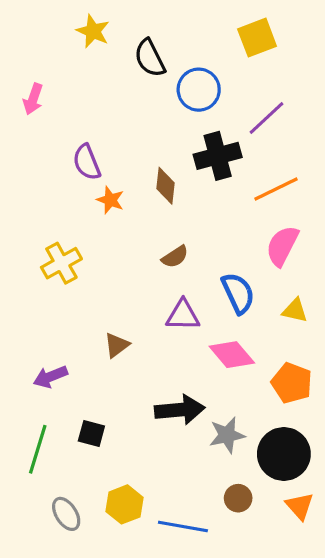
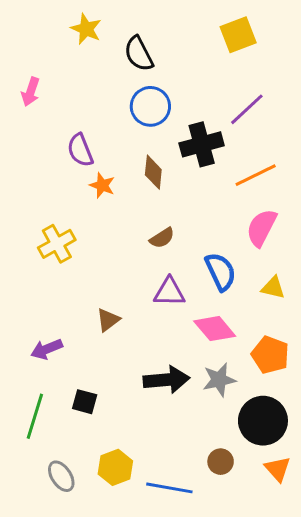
blue circle: (199, 90) -> (150, 106), moved
gray star: (227, 435) -> (219, 380), moved

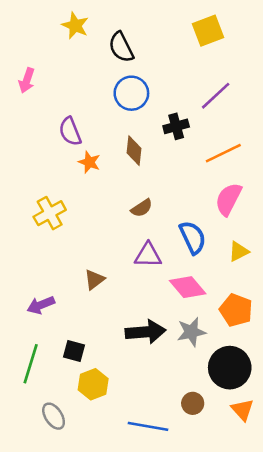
black cross: (202, 144) -> (176, 126), size x0.7
yellow triangle: (273, 288) -> (239, 251), turned -40
yellow hexagon: (115, 467) -> (93, 384), moved

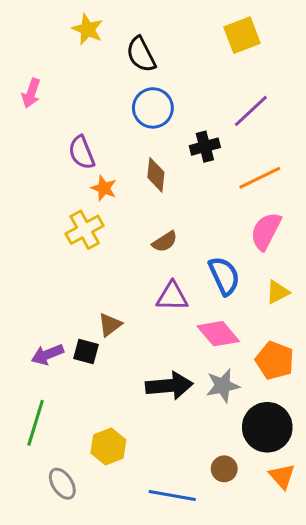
yellow cross: (50, 213) -> (85, 230), moved
black square: (74, 351) -> (86, 352), moved

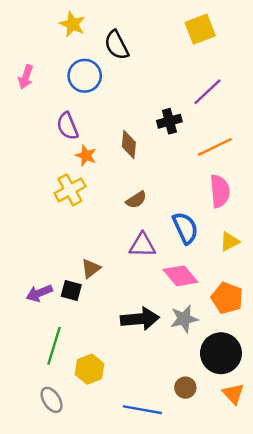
blue circle: (153, 108) -> (85, 76), moved
pink semicircle: (266, 231) -> (220, 191), turned 148
green line: (36, 423) -> (54, 346), moved

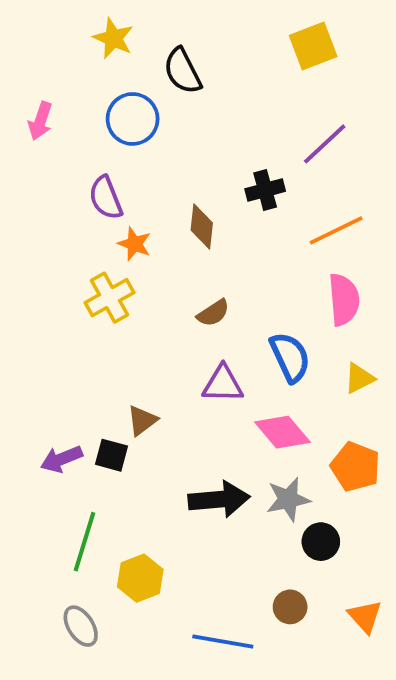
black circle: (221, 353) -> (321, 542), moved, size x0.6

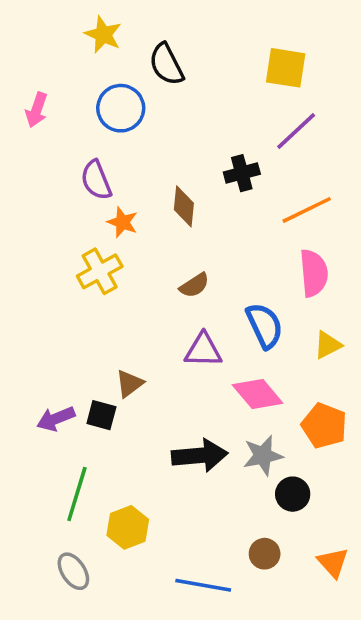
yellow square: (313, 46) -> (286, 68), moved, turned 30

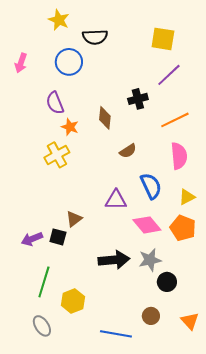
black semicircle: (166, 64) -> (95, 37), turned -65
brown semicircle: (194, 285) -> (128, 151), moved
orange pentagon: (324, 426) -> (183, 228), moved

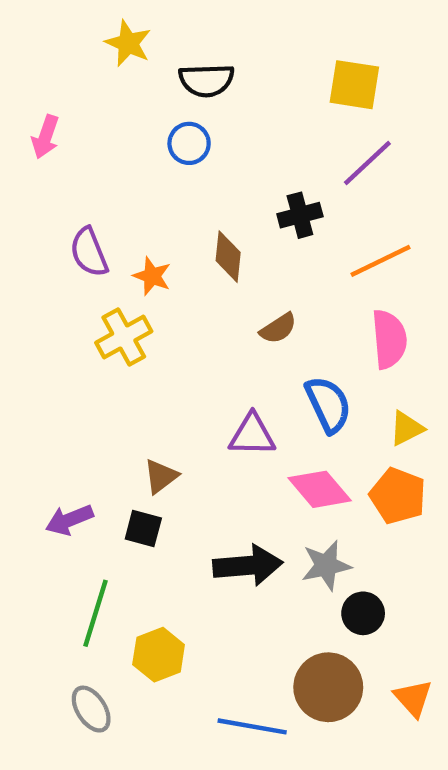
blue circle: (69, 62) -> (189, 143), moved, size x0.7
purple semicircle: (55, 103) -> (89, 252), moved
black square: (58, 237) -> (143, 528), moved
brown circle: (151, 316) -> (328, 687), size x1.8

